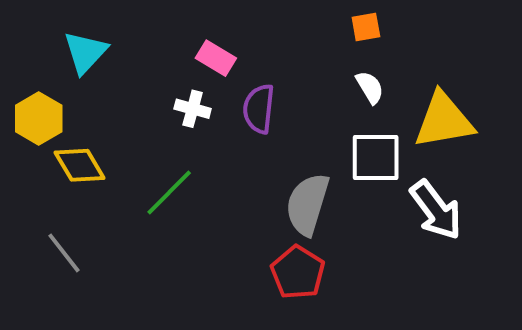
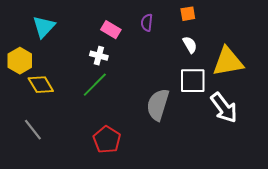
purple semicircle: (259, 109) -> (147, 23), moved, size x0.7
green line: (169, 193) -> (95, 85), moved
red pentagon: (298, 272) -> (107, 140), moved

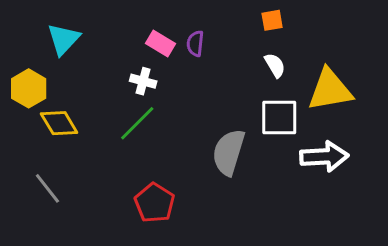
purple semicircle: (147, 23) -> (195, 43), moved
white arrow: (224, 108) -> (324, 157), turned -56

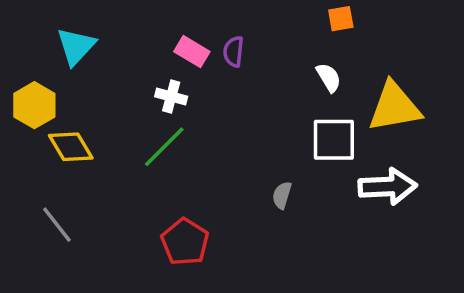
orange square: (272, 20) -> (341, 19), moved
gray semicircle: (229, 152) -> (282, 195), moved, size x0.5

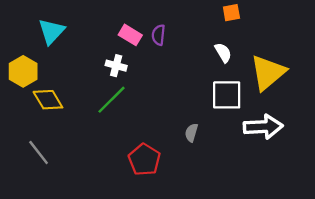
yellow triangle: (394, 107) -> (268, 73), turned -30
red pentagon: (185, 242) -> (144, 160), moved

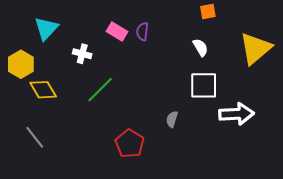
white cross: (116, 66) -> (82, 54), moved
yellow triangle: (268, 73) -> (255, 48), moved

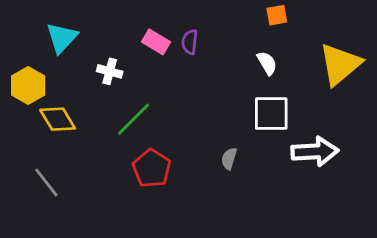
red pentagon: (130, 144) -> (152, 168), moved

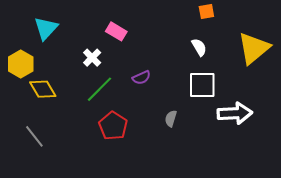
purple semicircle: (190, 42) -> (141, 78), moved, turned -120
white cross: (110, 71) -> (92, 58), moved, turned 30

